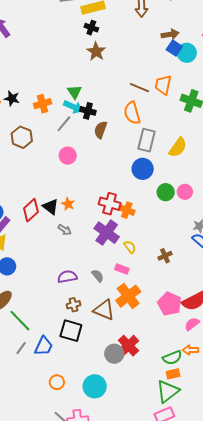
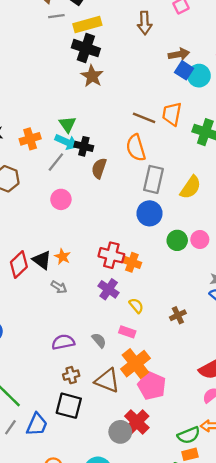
black cross: (91, 28) -> (86, 48), size x1.6
purple cross: (107, 233) -> (109, 289), size x0.7
pink pentagon: (170, 304) -> (152, 386), moved

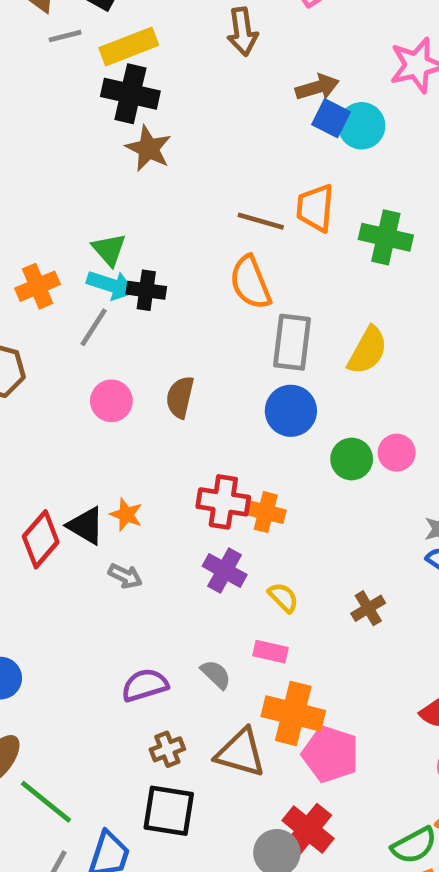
brown semicircle: (99, 168) -> (180, 397), moved
orange cross: (135, 364) -> (293, 713), turned -32

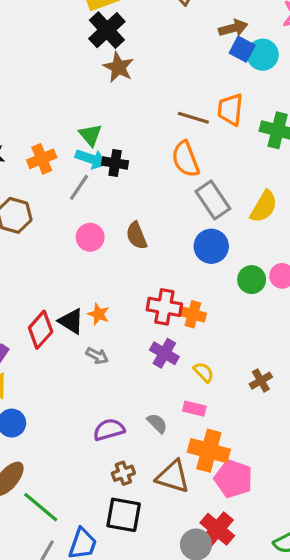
black cross: (130, 94) -> (107, 30), turned 33
gray rectangle: (292, 342) -> (213, 200), turned -42
brown semicircle: (180, 397) -> (136, 236), turned -36

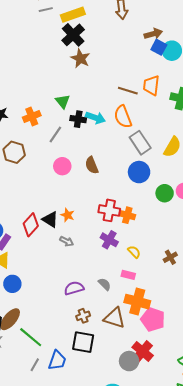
cyan arrow: (91, 159) -> (95, 118), moved

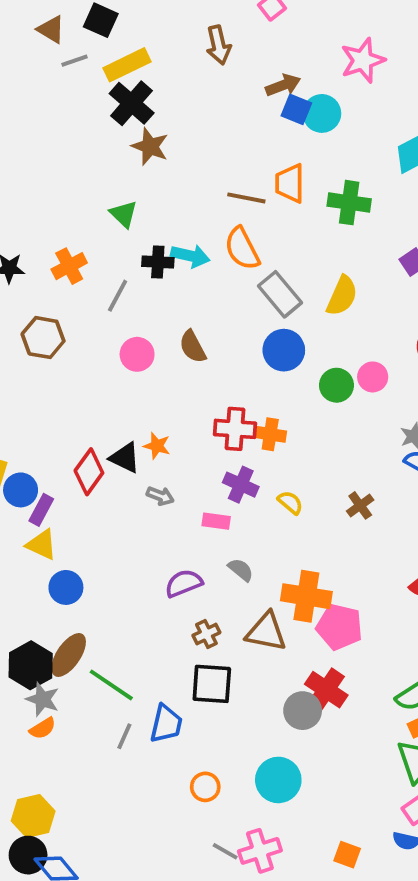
green triangle: (63, 101) -> (124, 214), moved
pink rectangle: (128, 275) -> (216, 521), moved

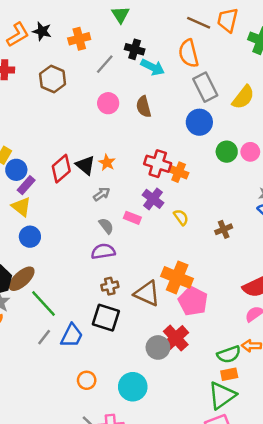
cyan arrow: (190, 256) -> (153, 67), moved
gray arrow: (160, 496) -> (102, 194), turned -70
gray semicircle: (241, 570) -> (106, 226), moved

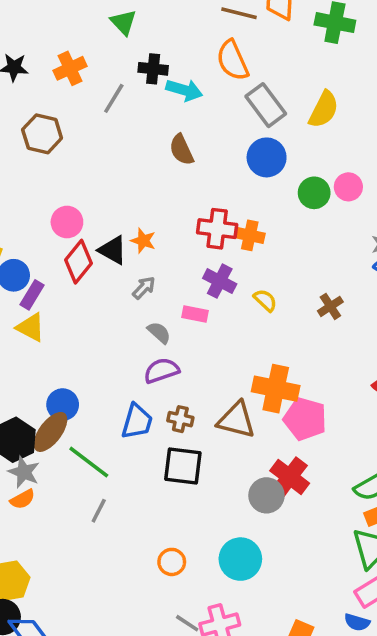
pink circle: (108, 103) -> (67, 222), moved
blue circle: (30, 237) -> (63, 405), moved
brown cross: (110, 286) -> (180, 419), turned 35
blue trapezoid: (72, 336) -> (137, 422), moved

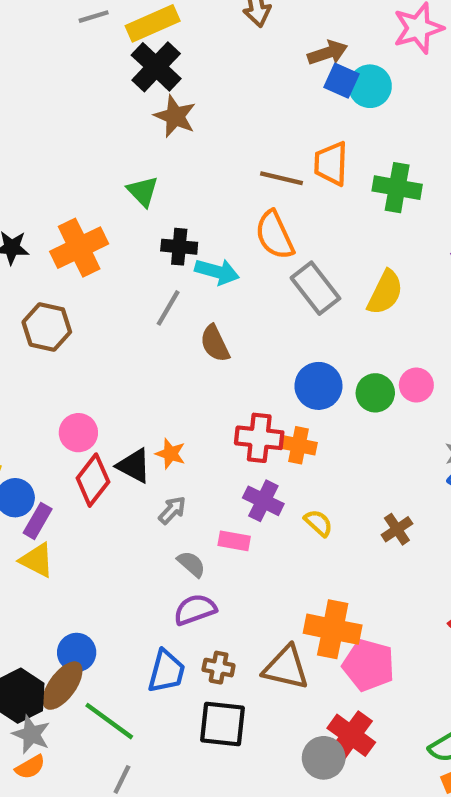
orange cross: (70, 68) -> (79, 248), size x1.4
gray line: (114, 98) -> (168, 308), moved
blue circle: (267, 157) -> (318, 386), moved

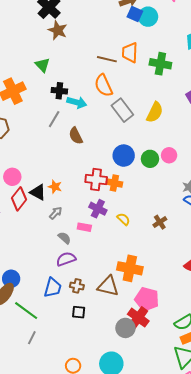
pink pentagon: (369, 665) -> (147, 299), moved
black square: (222, 724) -> (79, 312), size x0.6

